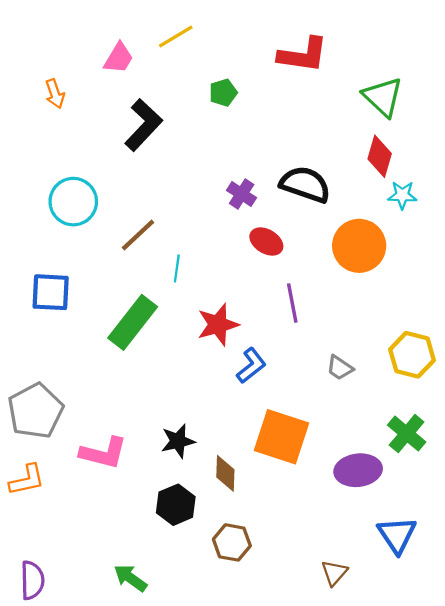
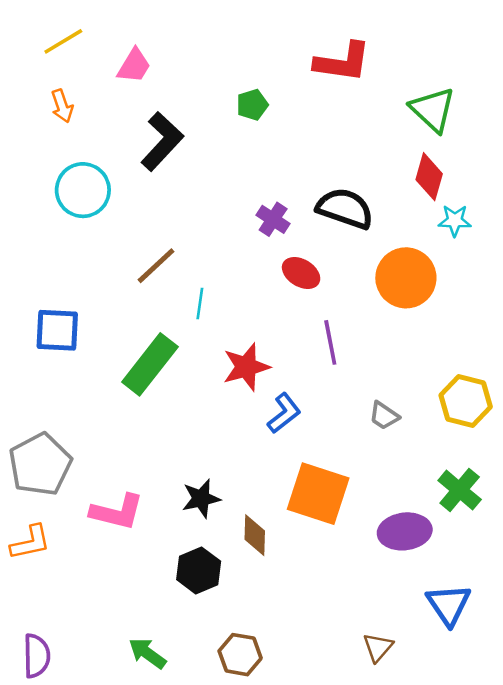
yellow line: (176, 37) -> (63, 41), moved
cyan circle: (73, 202) -> (83, 190), moved
brown hexagon: (232, 542) -> (240, 655), moved

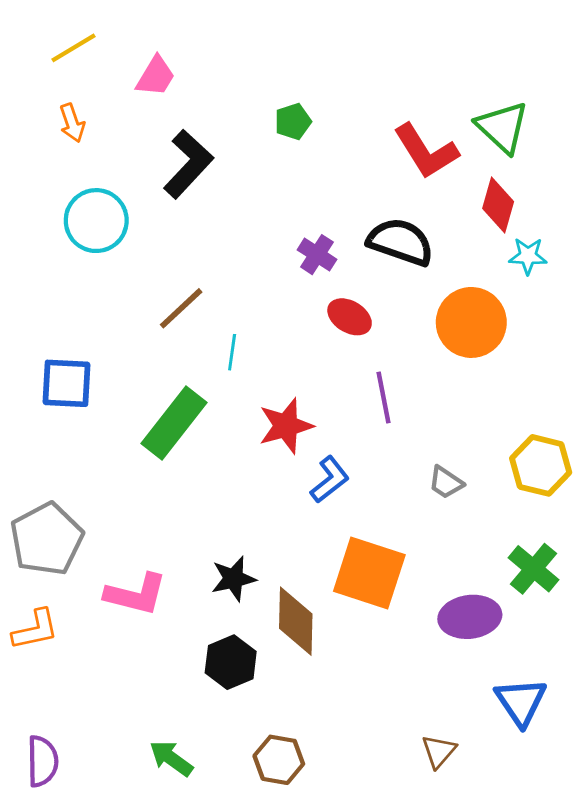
red L-shape: (343, 62) -> (426, 151), moved, turned 50
brown diamond: (255, 535) -> (296, 621), size x1.4

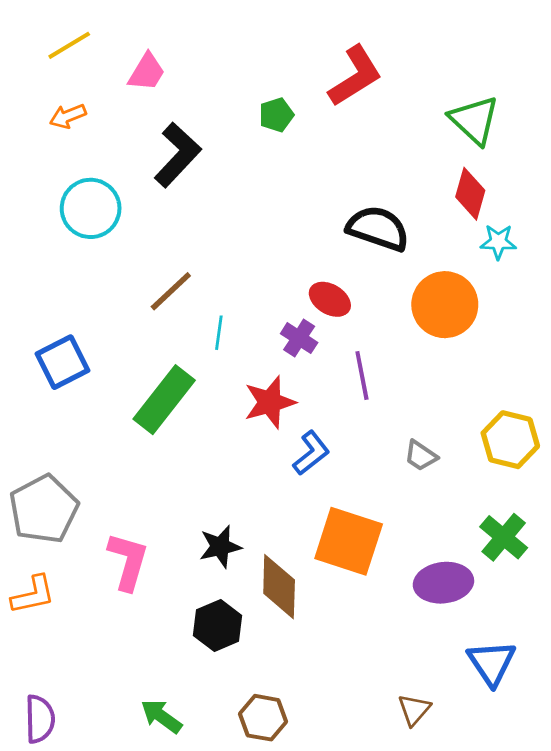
orange arrow: (72, 123) -> (68, 116), turned 87
red L-shape: (426, 151) -> (355, 76), moved, turned -90
purple cross: (317, 255) -> (299, 338), moved
blue square: (66, 383) -> (62, 362), turned -30
pink L-shape: (136, 594) -> (128, 561), turned -88

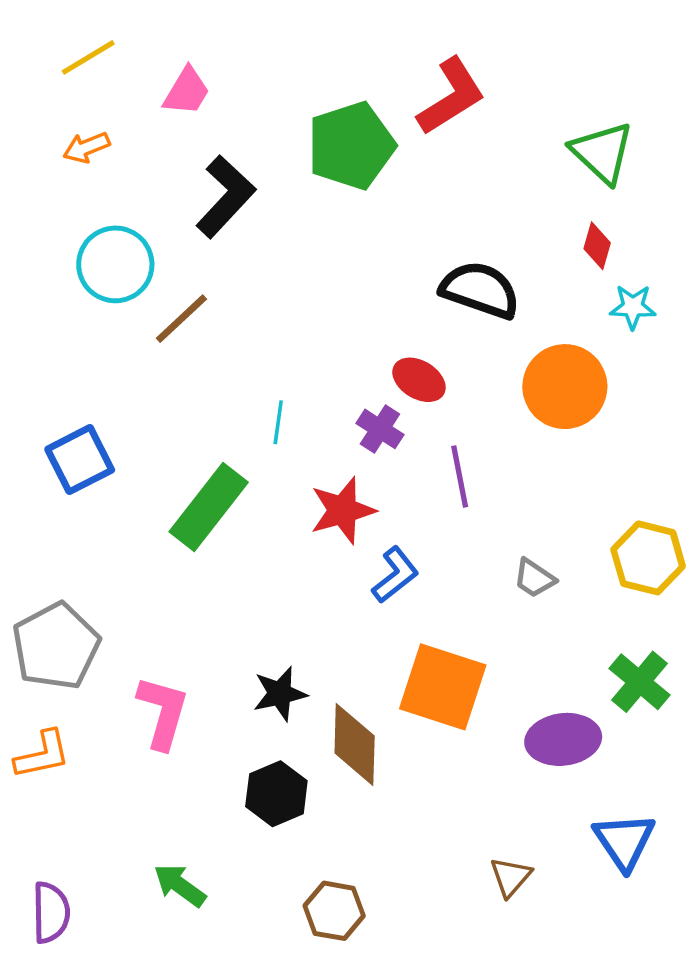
green pentagon: (276, 115) -> (351, 146), size x2.0
red diamond: (470, 194) -> (597, 246), size x0.7
brown line: (171, 291) -> (181, 319), moved
brown triangle: (414, 710) -> (511, 877), moved
green arrow: (161, 716) -> (180, 885), moved

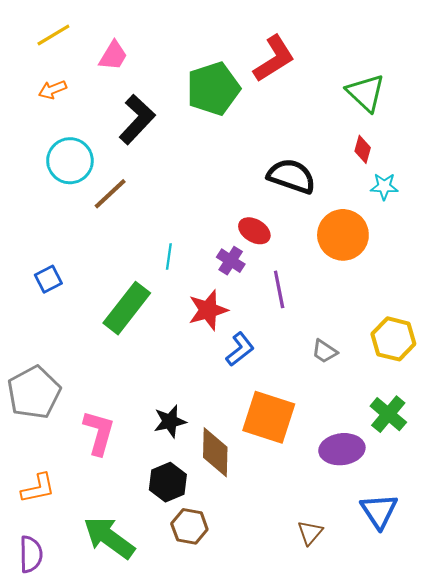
blue square: (80, 460) -> (48, 279), size x0.7
orange L-shape: (42, 755) -> (38, 488), moved
green arrow: (180, 885) -> (109, 538), size x1.6
brown hexagon: (334, 911) -> (189, 526), moved

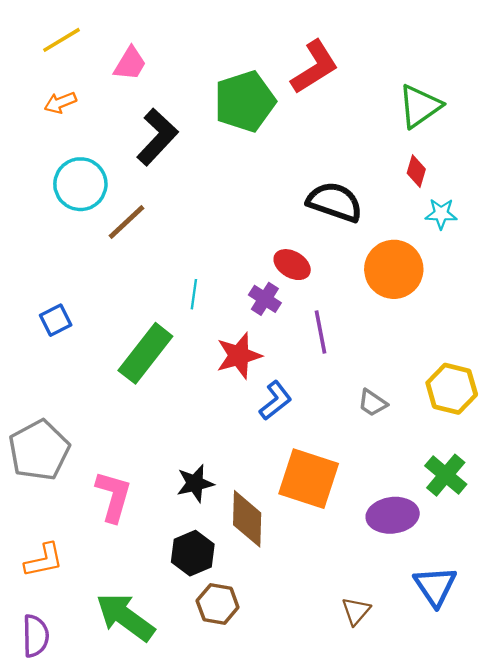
green triangle: (366, 93) -> (420, 106), turned 42

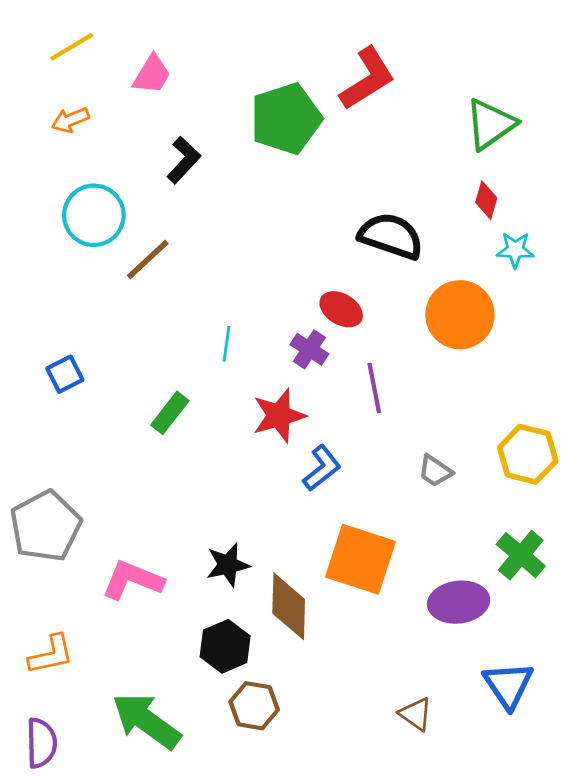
black L-shape: (157, 137) -> (184, 160), size x0.7
green rectangle: (145, 353) -> (170, 413), size x0.6
pink L-shape: (114, 496) -> (133, 580), turned -84
brown triangle: (356, 611) -> (416, 714), turned -36

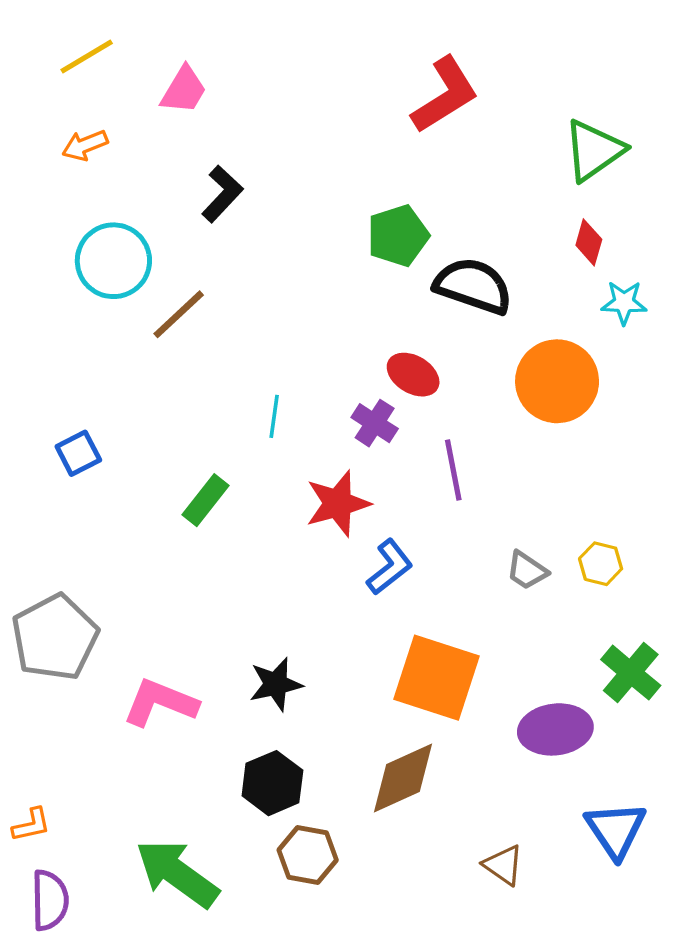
green pentagon: (286, 119) -> (398, 236), moved, size x0.7
yellow hexagon: (528, 454) -> (601, 564), moved, size x0.6
brown diamond: (289, 606) -> (403, 778), moved, turned 64
orange L-shape: (51, 655) -> (31, 825), moved, size x0.7

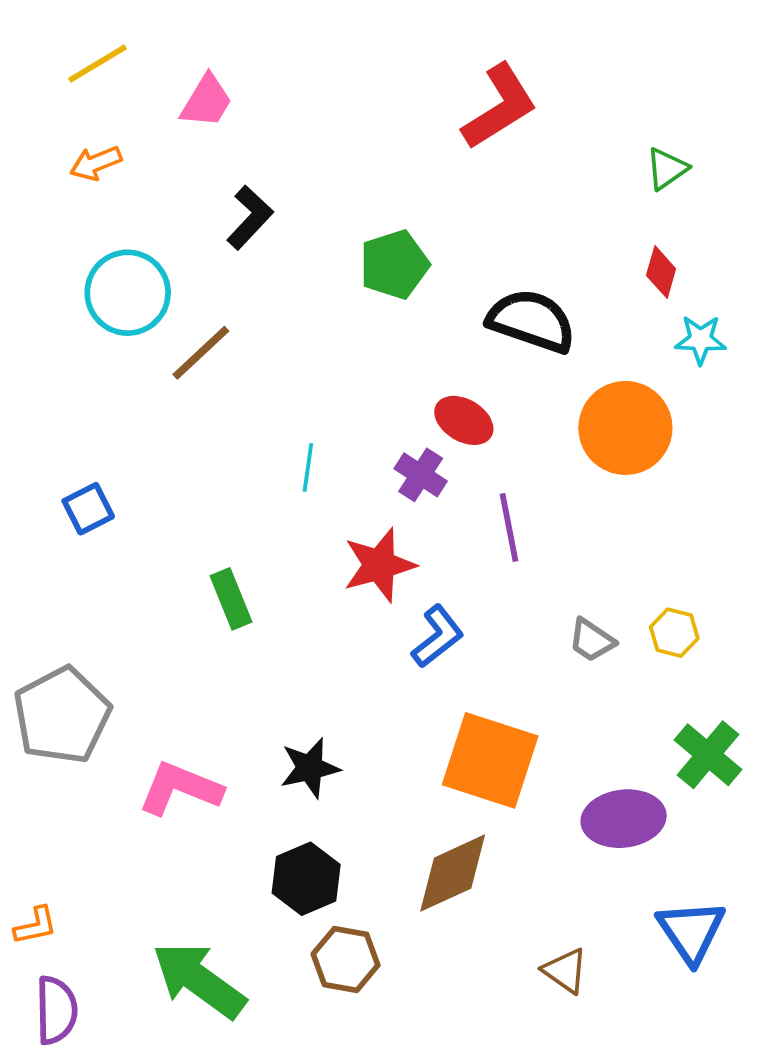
green triangle: (594, 150) -> (667, 169), size x0.6
green pentagon: (398, 236) -> (394, 265), moved
green rectangle: (205, 500) -> (231, 599), moved, turned -60

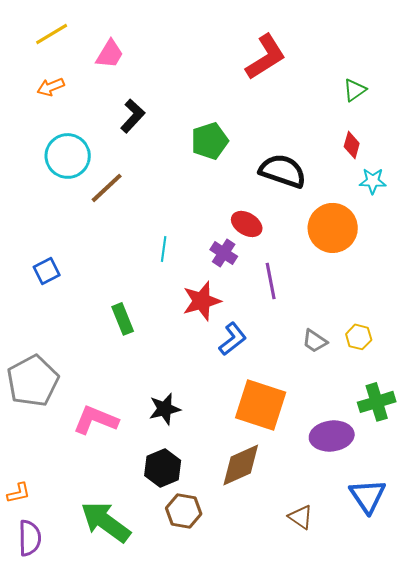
green cross: (708, 755) -> (377, 402), turned 33

